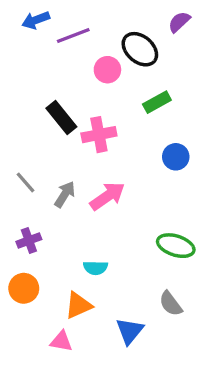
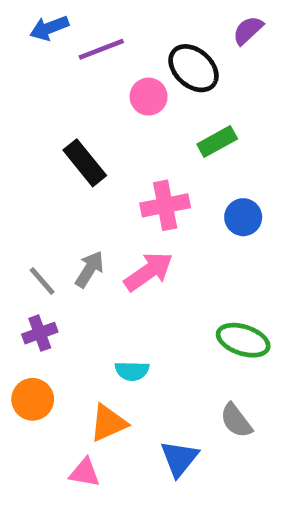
pink cross: (99, 135) -> (165, 205), moved
gray line: (25, 182) -> (42, 281), moved

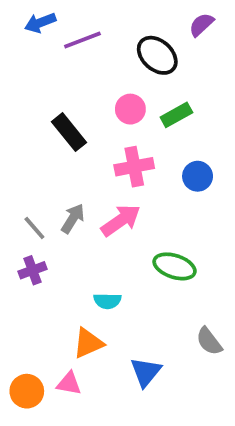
pink circle: (149, 97) -> (130, 109), moved
green ellipse: (243, 340) -> (175, 266), moved
orange circle: (33, 399) -> (27, 391), moved
gray semicircle: (236, 421) -> (209, 341), moved

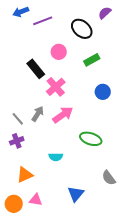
pink circle: (130, 109) -> (59, 52), moved
pink cross: (134, 167) -> (56, 87), moved, turned -30
orange triangle: (88, 343) -> (25, 175), moved

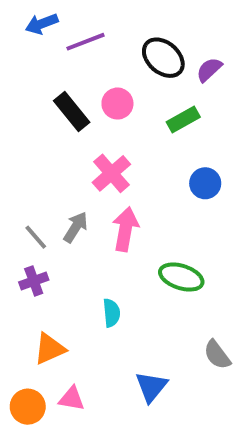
purple semicircle: (105, 13) -> (209, 70), moved
black rectangle: (36, 69) -> (72, 112), moved
pink arrow: (63, 115) -> (125, 229), turned -45
cyan semicircle: (56, 157) -> (111, 313), turned -96

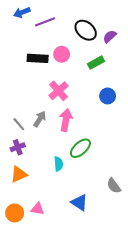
black rectangle: (72, 112) -> (38, 58), turned -48
green ellipse: (181, 277) -> (80, 148), moved, turned -60
orange triangle: (50, 349) -> (19, 174), moved
blue triangle: (151, 387) -> (79, 203), turned -36

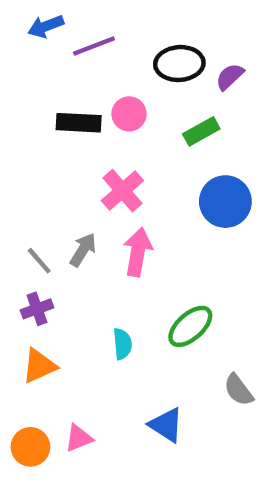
black ellipse: (86, 30) -> (179, 64), turned -45
blue circle: (108, 96) -> (225, 202), size x1.5
green ellipse: (80, 148) -> (190, 326), moved
pink triangle: (38, 209) -> (79, 438), turned -32

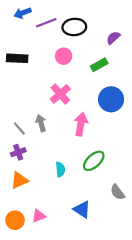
black ellipse: (179, 64) -> (74, 27), moved
black rectangle: (79, 123) -> (17, 58), moved
gray arrow: (83, 250) -> (41, 123), turned -49
pink arrow: (138, 252) -> (81, 124), moved

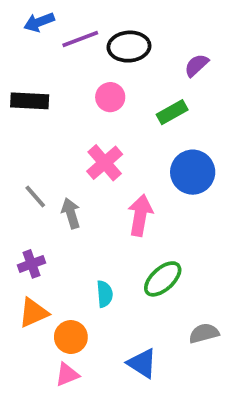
gray line: (19, 128) -> (35, 196), moved
gray semicircle: (118, 192) -> (204, 333), turned 112
orange circle: (15, 220) -> (71, 337), moved

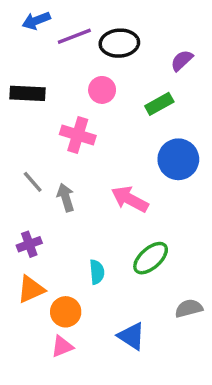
pink cross: (105, 163) -> (78, 135), moved, turned -32
pink arrow: (140, 215) -> (130, 199), turned -72

